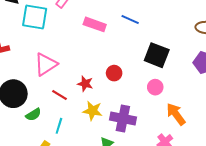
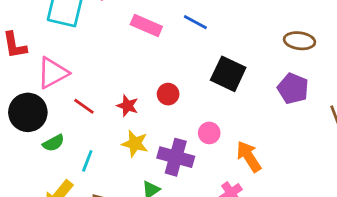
pink triangle: (46, 64) -> (53, 73), moved
pink circle: (155, 87) -> (209, 133), moved
red line: (59, 95) -> (84, 106), moved

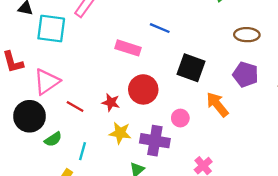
pink rectangle: (146, 26) -> (128, 48), moved
red circle: (168, 94) -> (143, 89), size x1.6
orange arrow: (249, 156) -> (217, 105), moved

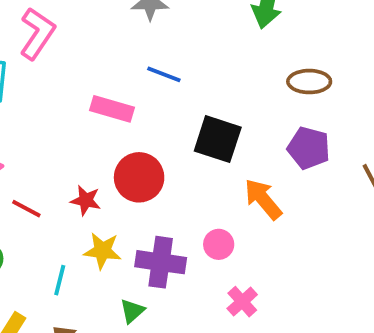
pink circle: (180, 118) -> (219, 244), moved
cyan line: (82, 151) -> (60, 280), moved

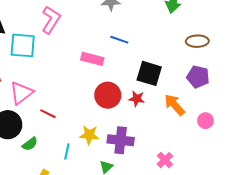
red star: (86, 200) -> (137, 99), moved
pink circle: (219, 244) -> (205, 121), moved

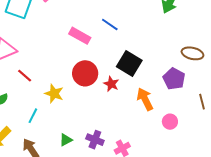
brown ellipse: (197, 41) -> (192, 53), moved
yellow star: (89, 135) -> (54, 94), moved
purple cross: (121, 140) -> (95, 140), moved, size x0.7

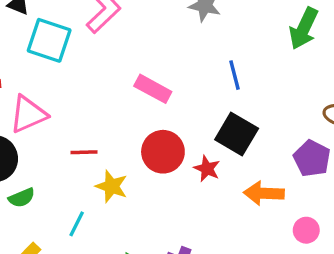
blue line: (110, 24) -> (234, 75), moved, turned 42
red line: (25, 76) -> (84, 152), moved, turned -42
orange arrow: (145, 99) -> (264, 193), turned -60

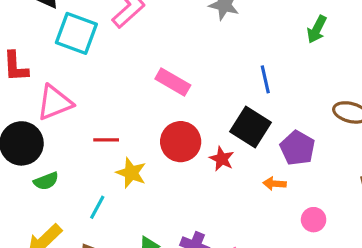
green arrow: (304, 28) -> (317, 29), size x0.7
blue line: (234, 75) -> (265, 79), moved
purple pentagon: (312, 158) -> (297, 148), moved
orange arrow: (264, 193) -> (275, 184), size x0.6

